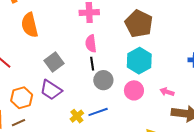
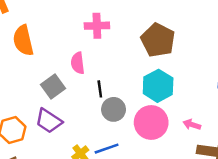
pink semicircle: (91, 44) -> (78, 63), moved
pink circle: (134, 90) -> (151, 122), size x1.4

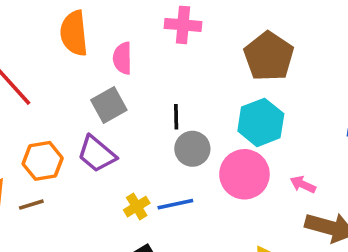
pink semicircle: (78, 63) -> (122, 58), moved

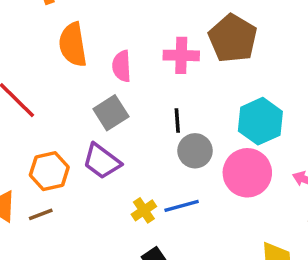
pink cross: (183, 25) -> (181, 55), moved
brown pentagon: (269, 56) -> (233, 38), moved

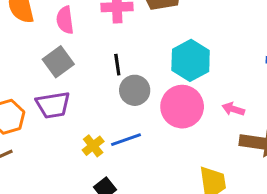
purple trapezoid: (102, 161) -> (53, 105), turned -42

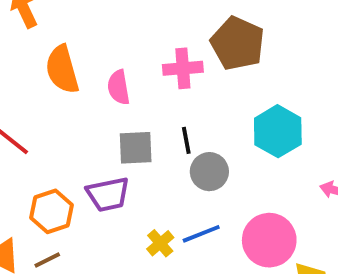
gray square: (58, 62) -> (136, 148), moved, turned 36
pink circle: (182, 107) -> (269, 240), moved

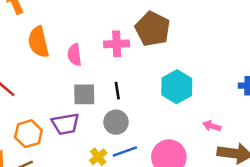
gray circle: (209, 172) -> (116, 122), moved

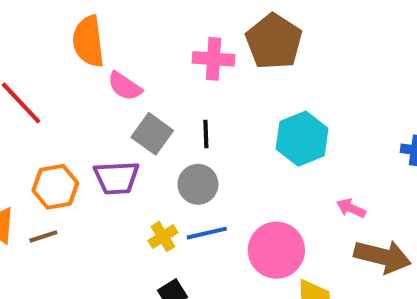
pink semicircle: (75, 55) -> (125, 86), moved, turned -55
gray square: (84, 94) -> (152, 134), turned 30

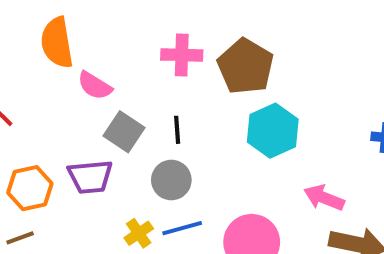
brown pentagon: (274, 42) -> (246, 66), moved
pink arrow: (351, 208) -> (324, 198), size x1.4

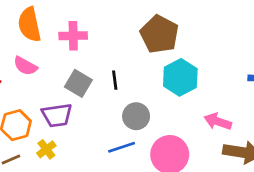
pink cross: (182, 55) -> (73, 36), moved
pink semicircle: (95, 86) -> (25, 66), moved
gray circle: (171, 180) -> (136, 116), moved
yellow cross: (139, 233) -> (46, 149), moved

